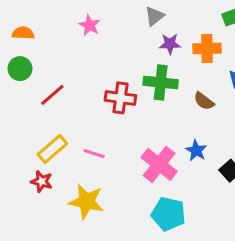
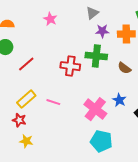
yellow star: (86, 202) -> (26, 141), moved, size x0.6

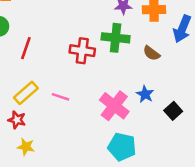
red line: (26, 64) -> (26, 48), turned -30

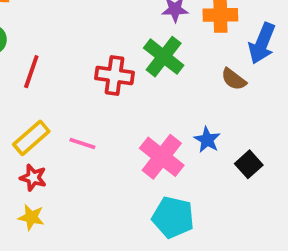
green cross: (116, 38) -> (164, 57), turned 32
brown semicircle: (151, 53) -> (234, 79), moved
red star: (17, 120) -> (33, 178), moved

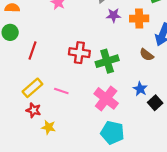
green cross: (164, 57) -> (107, 61), moved, turned 35
blue star: (207, 140) -> (140, 89), moved
yellow star: (31, 217) -> (48, 127), moved

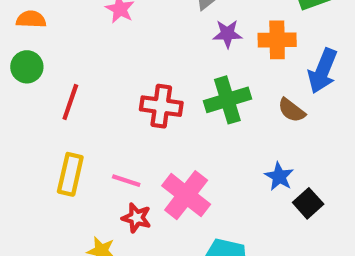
green cross: (107, 61) -> (227, 100), moved
yellow rectangle: (32, 88) -> (70, 174), turned -36
pink cross: (106, 98) -> (186, 195), moved
red star: (34, 110) -> (136, 218), moved

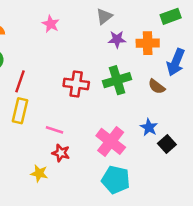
yellow rectangle: (70, 174) -> (20, 111), moved
pink cross: (186, 195) -> (111, 141), moved

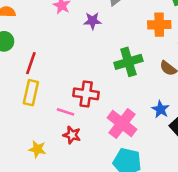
purple star: (117, 39) -> (92, 21), moved
red cross: (76, 84) -> (86, 94), moved
yellow star: (39, 173) -> (37, 149), moved

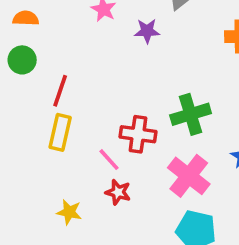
green cross: (128, 62) -> (191, 114), moved
pink line: (66, 112) -> (109, 160), turned 30

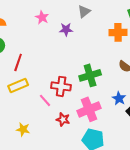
yellow rectangle: (60, 132) -> (18, 85), turned 54
pink cross: (189, 176) -> (89, 109), turned 30
red star: (118, 192) -> (63, 119), moved

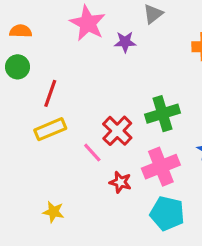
pink star: (42, 17) -> (88, 23), size x1.6
red cross: (61, 86) -> (117, 131), turned 36
yellow star: (23, 129) -> (53, 212), moved

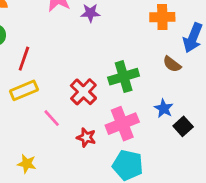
pink line: (92, 153) -> (52, 118), moved

